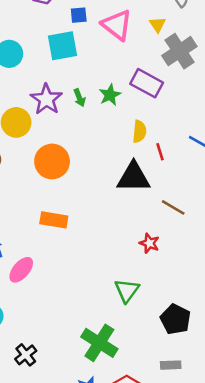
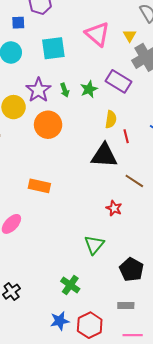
blue square: (79, 15) -> (18, 23), moved
orange circle: (52, 161) -> (48, 125), moved
green cross: (99, 343) -> (70, 285), size x0.7

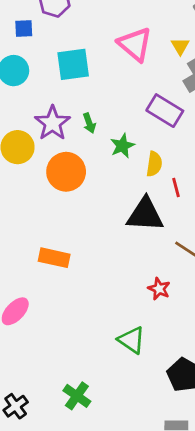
green star: (89, 89) -> (122, 146), moved
green triangle: (94, 245) -> (132, 340), turned -35
green cross: (70, 285) -> (77, 396), moved

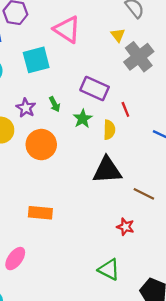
pink triangle: (135, 44) -> (67, 29), moved
purple rectangle: (165, 111) -> (95, 89), moved
purple star: (52, 123) -> (26, 108), size x0.7
red line: (176, 187) -> (125, 109), moved

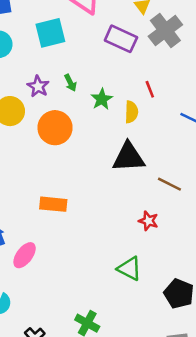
purple rectangle: (95, 89) -> (121, 39), moved

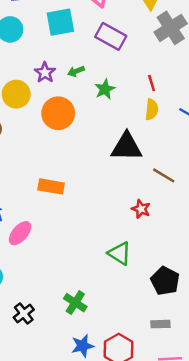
purple rectangle: (121, 39) -> (111, 36), moved
green arrow: (70, 83) -> (76, 71), turned 91
yellow semicircle: (131, 112) -> (152, 109), moved

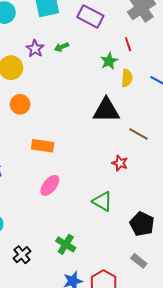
red line: (152, 83) -> (128, 44), moved
green star: (105, 89) -> (109, 61), moved
orange circle: (58, 113) -> (20, 104), moved, size x0.7
pink ellipse: (20, 233) -> (50, 185), moved
gray rectangle: (160, 324) -> (139, 261), turned 42

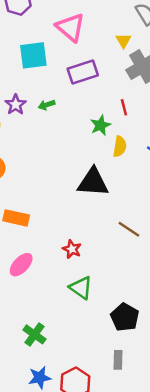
purple rectangle: (90, 16) -> (83, 72), turned -50
brown line: (139, 134) -> (129, 229), moved
red star: (120, 163) -> (72, 249), moved
gray rectangle: (139, 261) -> (118, 360), turned 49

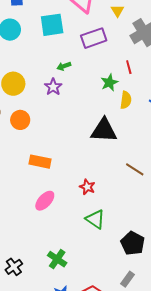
yellow triangle: (124, 41) -> (117, 11), moved
purple star: (16, 105) -> (53, 87), moved
gray rectangle: (118, 360) -> (128, 279), turned 35

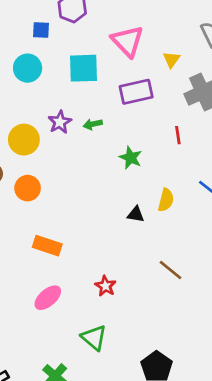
green star: (109, 83) -> (131, 158), moved, turned -30
purple star: (53, 87) -> (60, 122), moved
yellow semicircle: (126, 100) -> (166, 200), moved
black triangle: (104, 130) -> (136, 214), size x0.5
green triangle: (95, 219) -> (94, 338), moved

